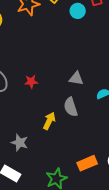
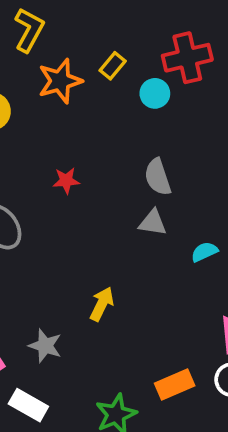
red star: (31, 82) -> (66, 181), moved
gray semicircle: (71, 107) -> (158, 177), moved

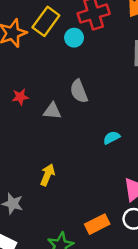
yellow rectangle: (113, 66) -> (46, 21), size x1.6
gray triangle: (153, 223) -> (52, 111), moved

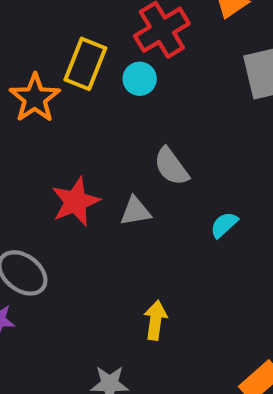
red star: (20, 97) -> (76, 202), size x1.6
cyan semicircle: (112, 138) -> (224, 225), moved

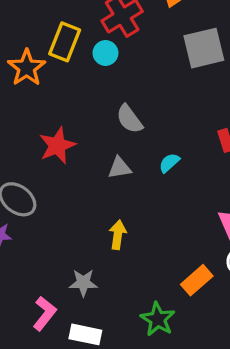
gray triangle: (135, 211) -> (120, 168), moved

